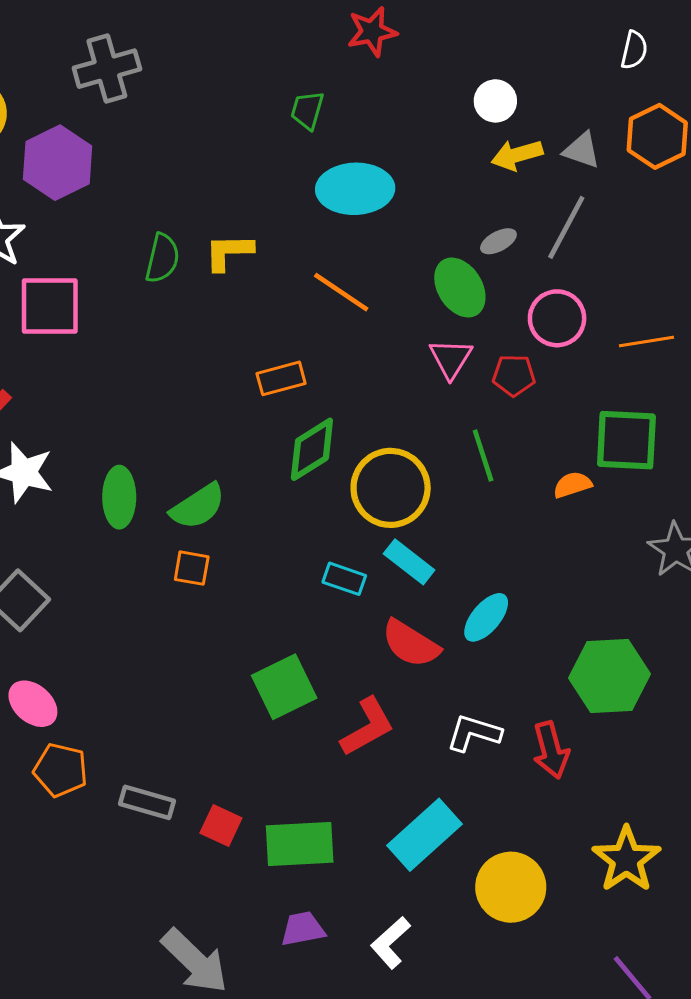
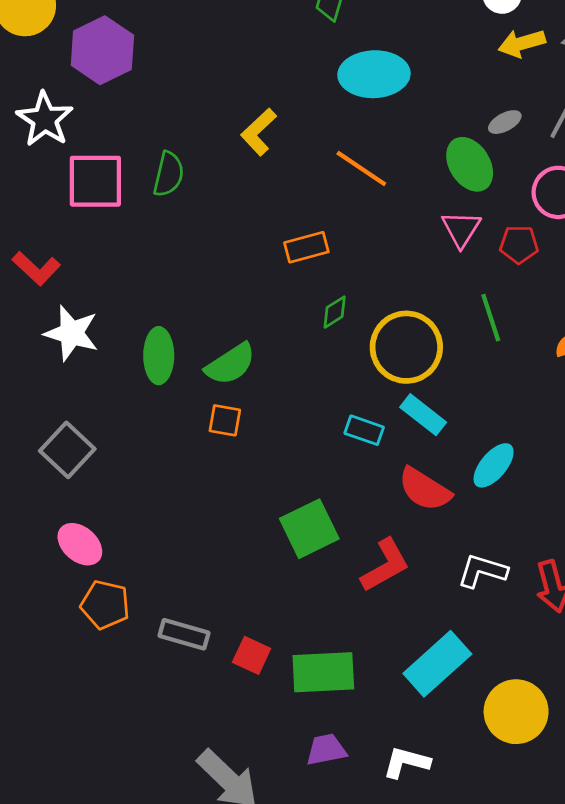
yellow L-shape: (229, 252) -> (259, 132), turned -42
green semicircle: (162, 258) -> (169, 174), moved
green diamond: (312, 449) -> (335, 312), size x0.6
white L-shape: (391, 943) -> (406, 762), turned 57

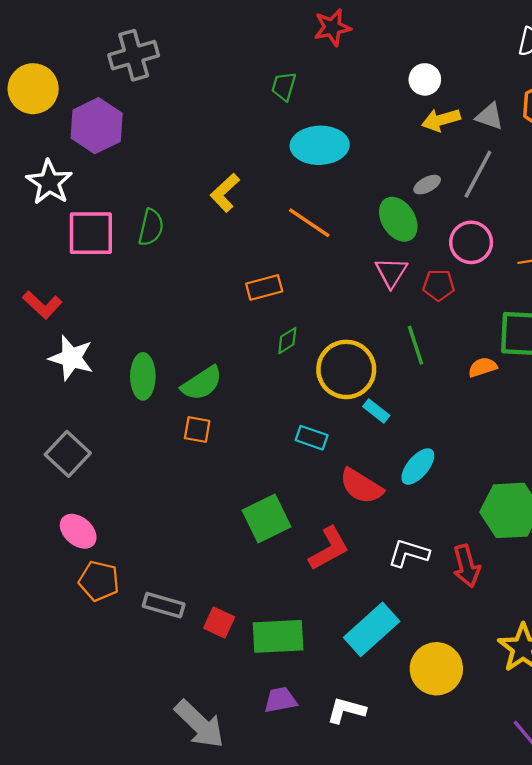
cyan rectangle: (423, 415) -> (376, 411), moved, size x0.7

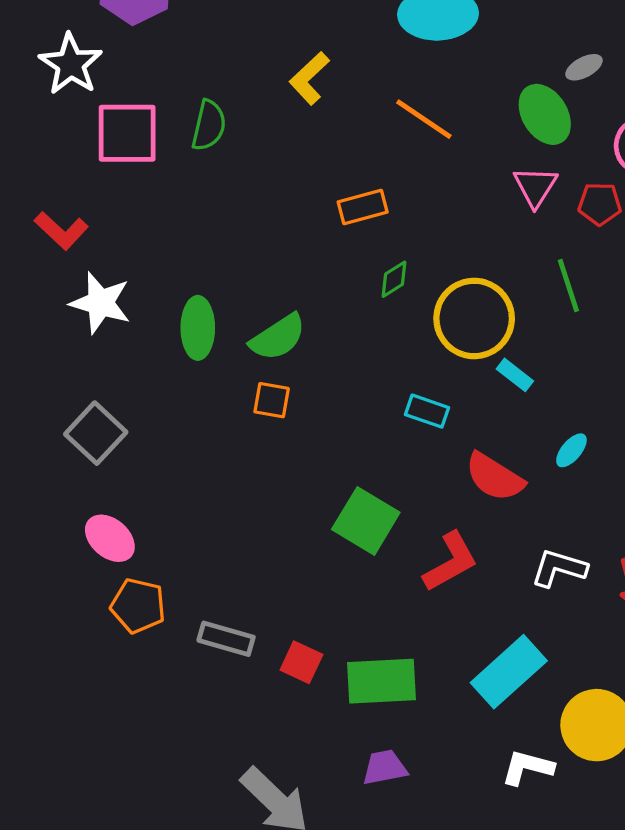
cyan ellipse: (418, 467) -> (571, 450), size x0.7
green square: (267, 519) -> (366, 521), turned -33
white L-shape: (346, 710) -> (527, 767), moved

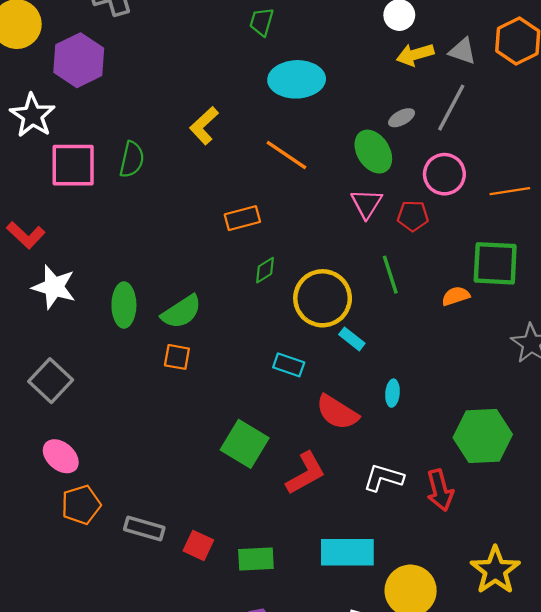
cyan ellipse: (571, 450) -> (393, 393), turned -35
orange pentagon: (138, 606) -> (81, 505), turned -30
cyan rectangle: (509, 672) -> (347, 552), turned 42
green rectangle: (381, 681) -> (256, 559), size x0.7

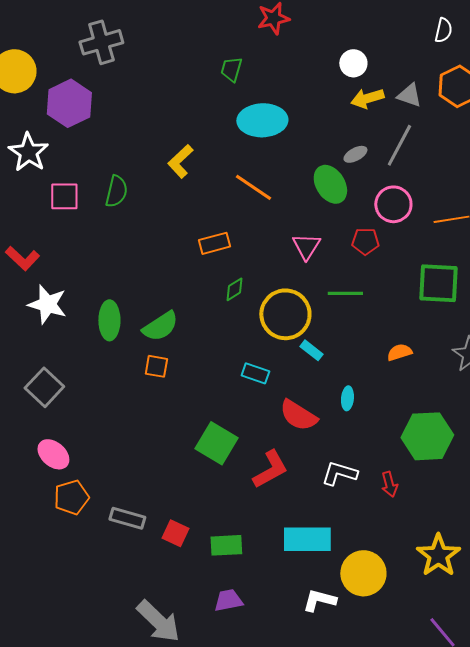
pink square: (73, 165) -> (64, 196), size x0.7
pink triangle: (367, 203) -> (306, 246), moved
green line: (390, 275) -> (345, 293), turned -72
orange semicircle: (456, 296) -> (399, 352), moved
red arrow: (440, 490) -> (389, 484), size x0.7

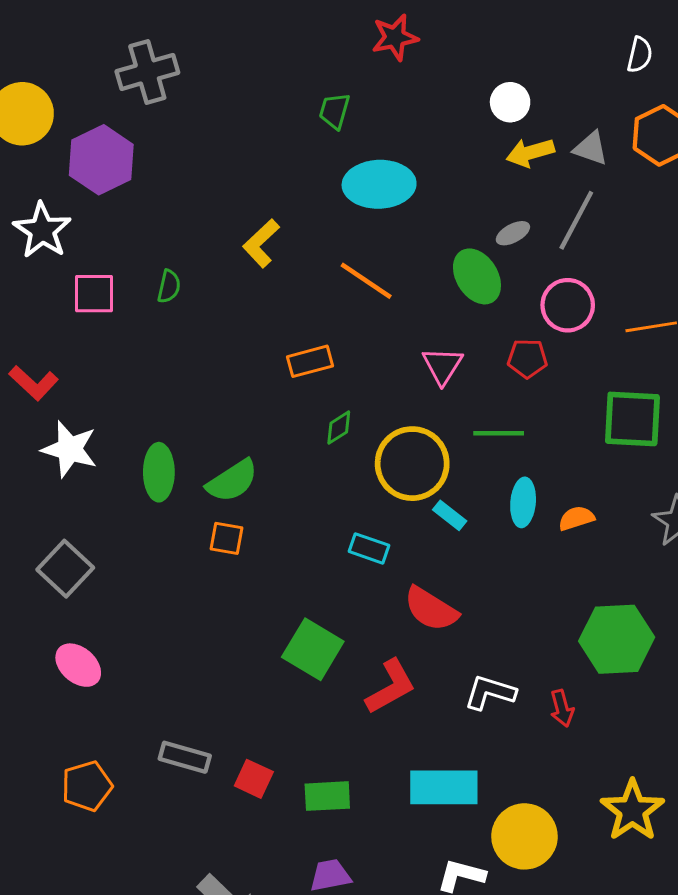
green semicircle: (116, 191) -> (169, 286), size x0.7
cyan ellipse: (347, 398) -> (523, 502), moved, size x1.4
orange pentagon: (71, 497) -> (87, 786), moved

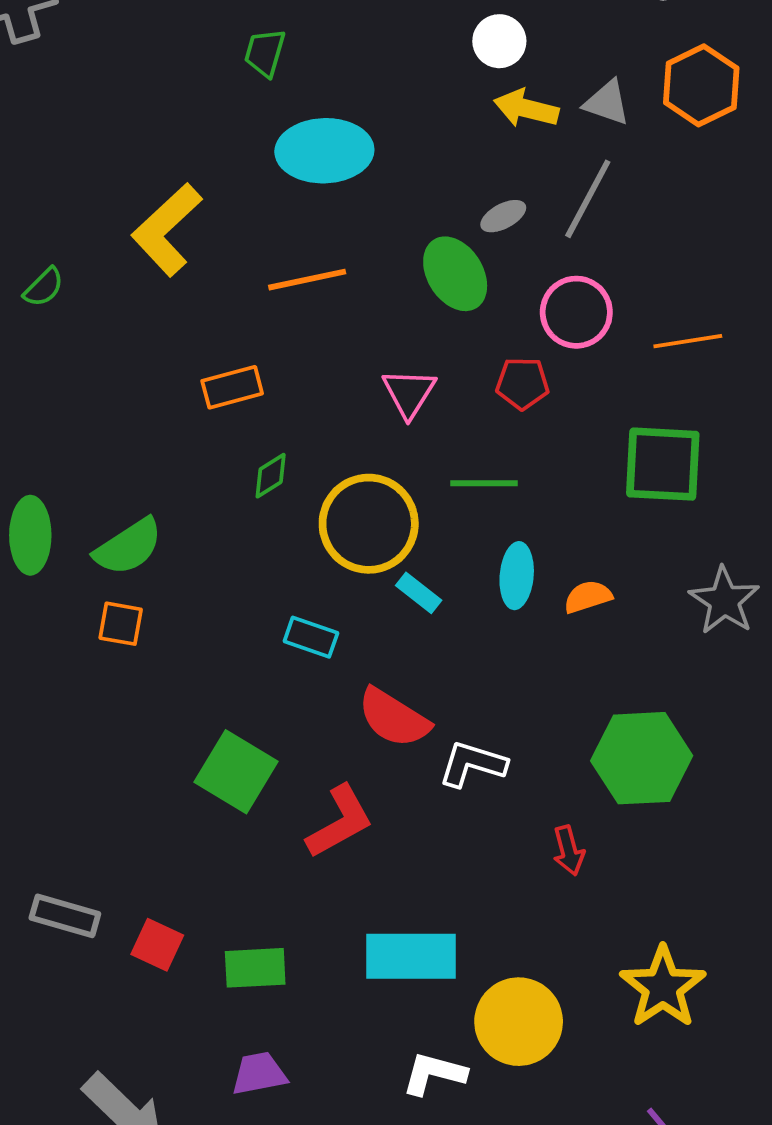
yellow arrow: (530, 153) -> (526, 108), turned 30
yellow L-shape: (261, 243) -> (167, 230), size x1.4
orange line: (366, 281) -> (307, 280), turned -46
green semicircle: (169, 286) -> (44, 287), turned 32
white L-shape: (490, 692) -> (472, 764), moved

